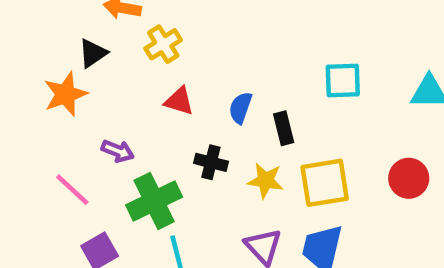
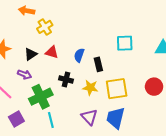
black triangle: (93, 53) -> (31, 54), moved

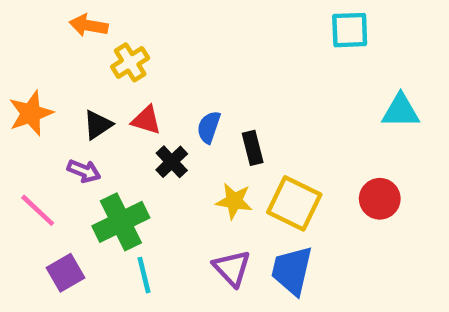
cyan square: (125, 43) -> (350, 30), moved
black cross: (66, 80) -> (172, 162), moved, turned 32
yellow square: (117, 89) -> (294, 203), turned 35

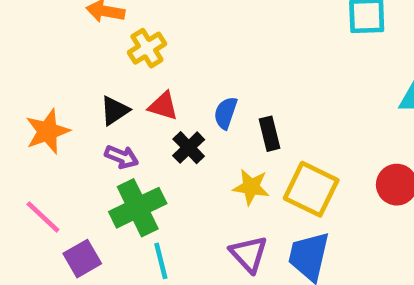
orange star: (31, 113) -> (48, 131), moved
purple arrow: (84, 171) -> (122, 157), moved
pink line: (38, 210) -> (43, 217), moved

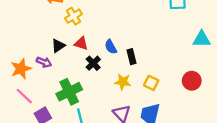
blue semicircle: (226, 113) -> (111, 47), turned -48
orange star: (48, 131) -> (21, 69), moved
purple arrow: (122, 157) -> (44, 62), moved
yellow square: (311, 189) -> (151, 83), size x0.6

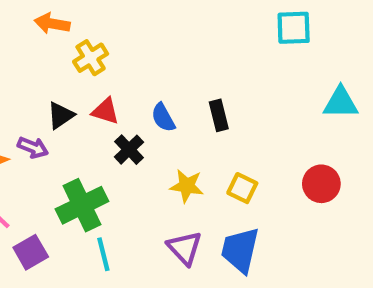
black rectangle: (132, 57) -> (219, 115), moved

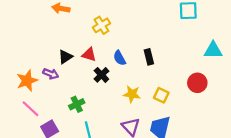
yellow cross: (91, 58) -> (101, 25), moved
red circle: (321, 184) -> (197, 83), moved
green cross: (82, 205) -> (77, 104), size x0.6

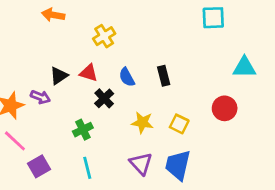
green cross: (77, 104) -> (83, 130), moved

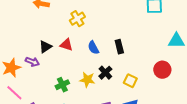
black cross: (104, 98) -> (105, 73), moved
yellow star: (142, 123) -> (87, 80), moved

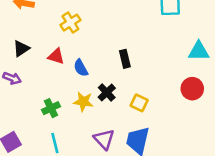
black triangle: (45, 47) -> (21, 48), moved
blue semicircle: (93, 48) -> (81, 68), moved
red circle: (162, 70) -> (192, 89), moved

